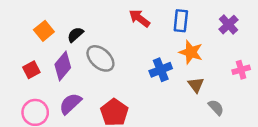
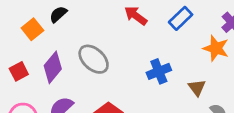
blue rectangle: (181, 21) -> (181, 18), turned 40
black semicircle: (75, 35) -> (58, 14), moved
orange star: (191, 52) -> (216, 48), moved

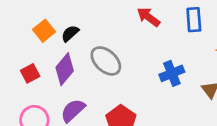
black semicircle: (58, 14) -> (70, 33), moved
blue rectangle: (181, 18) -> (194, 20), turned -50

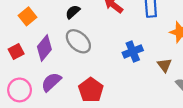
black semicircle: (70, 33) -> (73, 12), moved

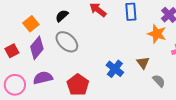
orange square: (27, 16) -> (31, 24), moved
blue cross: (133, 51) -> (115, 69), moved, turned -30
purple semicircle: (51, 82) -> (43, 78), turned 30

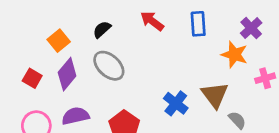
red square: (12, 51) -> (32, 78), turned -32
brown triangle: (143, 63) -> (215, 95), size x1.5

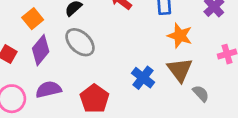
orange star: (234, 55) -> (180, 36), moved

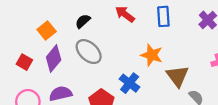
orange star: (180, 36) -> (152, 55), moved
blue cross: (143, 78) -> (130, 83), moved

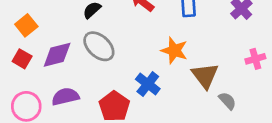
orange square: (47, 31) -> (26, 25), moved
purple diamond: (54, 59) -> (57, 55), turned 36

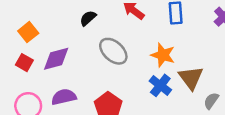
gray ellipse: (99, 46) -> (113, 51), moved
blue cross: (148, 84) -> (160, 85), moved
gray semicircle: (227, 101) -> (211, 101), turned -102

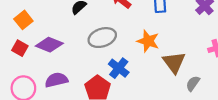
gray ellipse: (113, 51) -> (102, 38), turned -60
purple diamond: (56, 59) -> (49, 45), turned 36
blue cross: (160, 85) -> (119, 68), moved

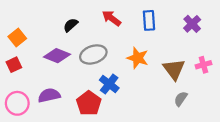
purple diamond: (49, 45) -> (57, 56), moved
red square: (20, 48) -> (14, 65), turned 35
brown triangle: (174, 62) -> (174, 69), moved

